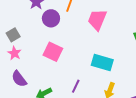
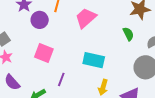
pink trapezoid: (97, 20) -> (86, 18), turned 30
purple line: (76, 86) -> (61, 79), moved

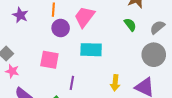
purple circle: (40, 20) -> (61, 28), moved
cyan rectangle: (94, 60) -> (91, 50), moved

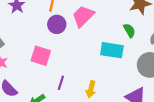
cyan rectangle: (91, 50) -> (112, 50), moved
yellow arrow: (115, 83) -> (91, 89), moved

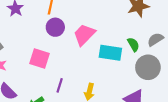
pink trapezoid: (83, 16) -> (84, 35), moved
green semicircle: (129, 30) -> (133, 44), moved

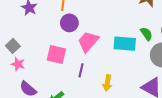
pink trapezoid: (84, 35) -> (88, 42), moved
purple line: (60, 85) -> (81, 70), moved

